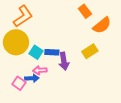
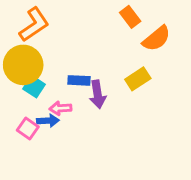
cyan square: (36, 52) -> (34, 87), moved

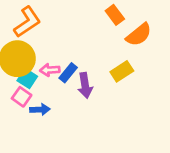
blue rectangle: (79, 80) -> (68, 73), turned -54
pink arrow: (60, 108) -> (50, 70), moved
pink square: (28, 128) -> (22, 97), moved

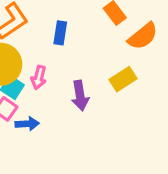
pink arrow: (50, 70) -> (39, 77), turned -72
blue rectangle: (68, 73) -> (60, 33), moved, turned -30

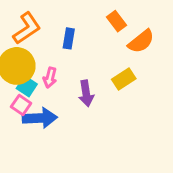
blue arrow: (27, 124) -> (40, 118), size x1.6

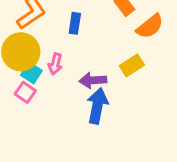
purple arrow: (86, 93) -> (93, 80), turned 95
blue arrow: (40, 118) -> (97, 106), moved, turned -76

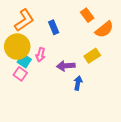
blue rectangle: (75, 23) -> (54, 27), turned -32
blue arrow: (97, 106) -> (78, 83), moved, size x0.6

